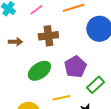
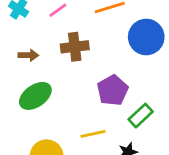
green ellipse: (39, 71) -> (35, 96), moved

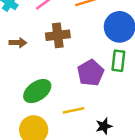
green ellipse: (35, 96) -> (37, 91), moved
green rectangle: (141, 116) -> (118, 61), moved, turned -40

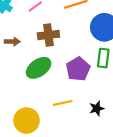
green ellipse: (37, 91) -> (39, 68), moved
black star: (104, 126) -> (97, 108), moved

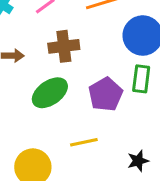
black star: (97, 108) -> (138, 161), moved

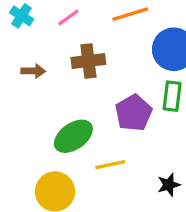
green ellipse: (50, 93) -> (73, 136), moved

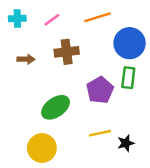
cyan cross: (22, 16) -> (17, 19), turned -35
yellow line: (110, 165) -> (100, 133), moved

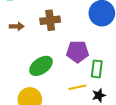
green rectangle: (128, 78) -> (97, 69), moved
purple pentagon: (100, 90) -> (78, 52), turned 30

